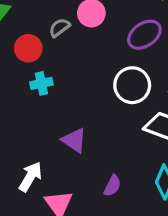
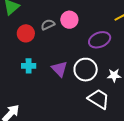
cyan cross: (41, 83) -> (29, 66), moved
purple triangle: (74, 140) -> (59, 69), moved

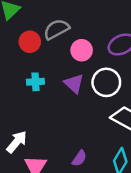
pink circle: (69, 20) -> (82, 50), moved
gray semicircle: (48, 25) -> (56, 29), size x1.5

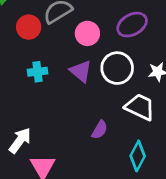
purple semicircle: (79, 158) -> (100, 130), moved

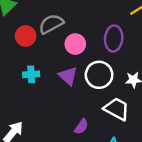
purple ellipse: (132, 25) -> (114, 39), turned -60

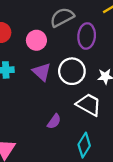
gray semicircle: (51, 24) -> (62, 17), moved
pink circle: (75, 44) -> (36, 40), moved

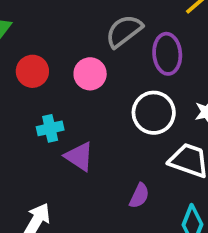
purple triangle: (42, 72) -> (79, 156), moved

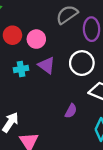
pink circle: (90, 74) -> (36, 39), moved
purple triangle: (79, 156) -> (47, 65), moved

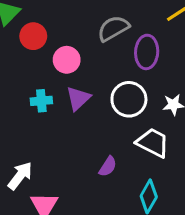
red circle: (12, 35) -> (33, 36), moved
purple triangle: (47, 65) -> (78, 98), turned 36

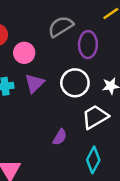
white trapezoid: (153, 143) -> (95, 117), turned -56

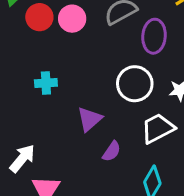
pink circle: (24, 53) -> (72, 19), moved
purple triangle: (34, 83) -> (90, 119), moved

